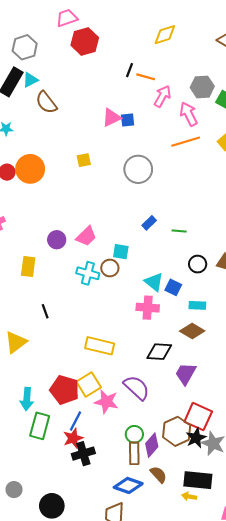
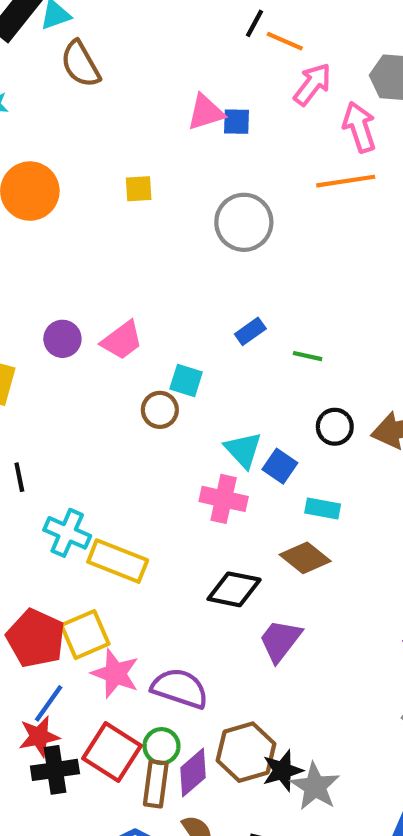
cyan cross: (88, 273) -> (67, 533), moved
purple semicircle: (136, 388) -> (180, 688), moved, turned -32
red square: (198, 417) -> (112, 752), moved

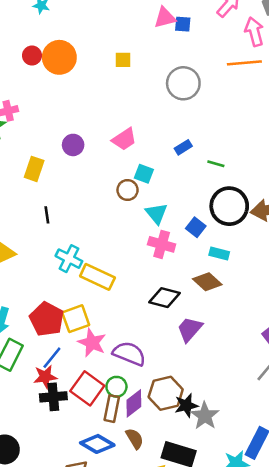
pink trapezoid: (122, 340) -> (124, 139), moved
black circle: (335, 427) -> (229, 206), size x1.8
cyan triangle: (243, 450) -> (156, 213), moved
black line: (19, 477) -> (47, 215), moved

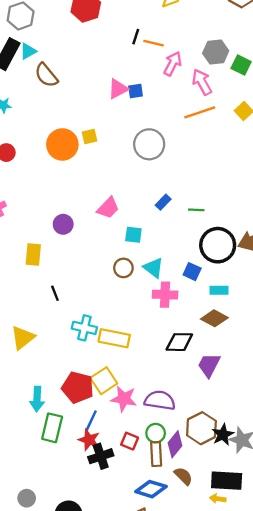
orange circle: (59, 57) -> (62, 144), moved
brown circle: (128, 190) -> (123, 268), moved
red star: (45, 377) -> (89, 440), turned -30
red square: (87, 388) -> (130, 441), size x0.6

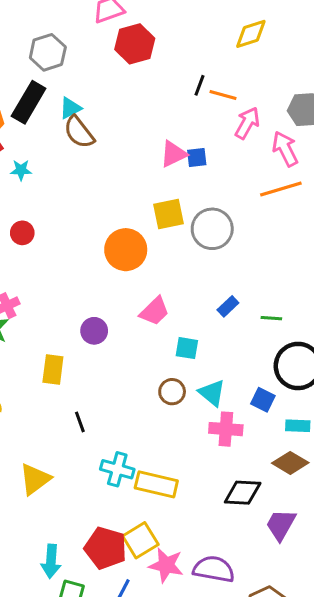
cyan triangle: (28, 51) -> (70, 108), moved
yellow square: (89, 136) -> (169, 214), moved, size x1.5
orange circle: (62, 144) -> (126, 250), moved

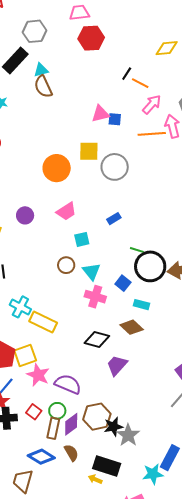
orange line: (281, 189) -> (152, 134), moved
green line: (271, 318) -> (137, 250), moved
cyan square: (187, 348) -> (82, 239), turned -35

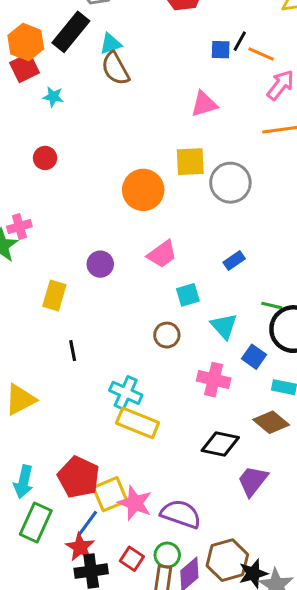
blue square: (115, 119) -> (221, 50), moved
cyan triangle: (91, 272) -> (224, 326), moved
cyan cross: (20, 307) -> (126, 393), moved
yellow square: (25, 355) -> (110, 494), moved

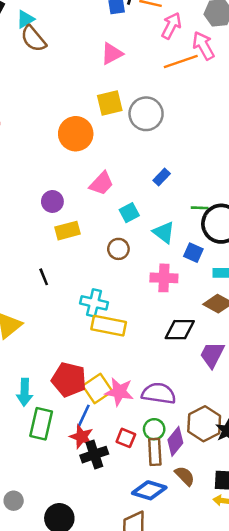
yellow rectangle: (54, 296) -> (68, 231), moved, turned 70

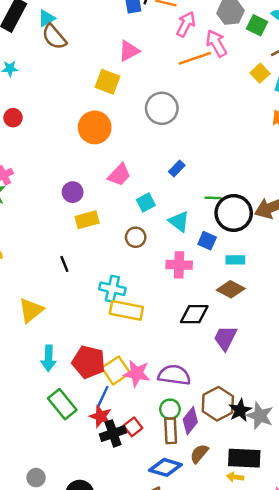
yellow square: (110, 103) -> (108, 82), moved, turned 35
cyan arrow: (25, 392) -> (49, 358), moved
green rectangle: (41, 424) -> (62, 404), turned -52
red square: (126, 438) -> (133, 427), moved, turned 30
brown semicircle: (185, 476) -> (199, 454), turned -95

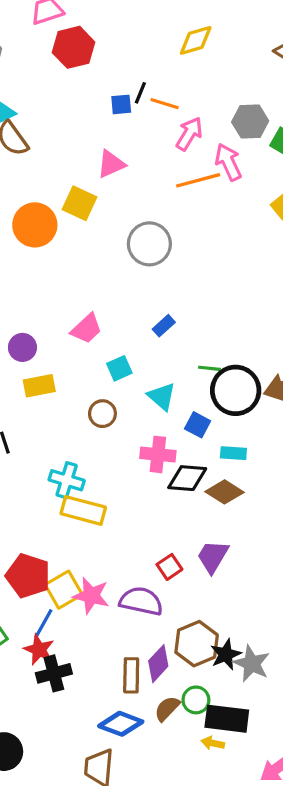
orange circle: (95, 127) -> (35, 225), moved
black diamond: (194, 314) -> (187, 478), moved
green circle: (170, 409) -> (196, 700), moved
red square: (133, 427) -> (169, 567), moved

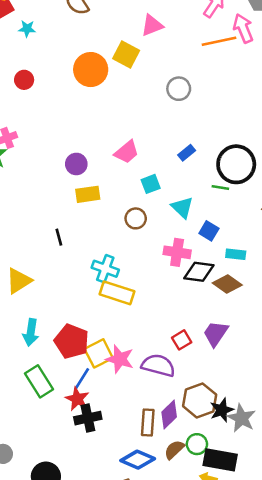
gray circle: (149, 244) -> (179, 89), size x0.7
black circle: (236, 390) -> (236, 164), moved

